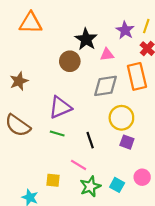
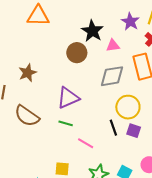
black line: (90, 140) -> (113, 128), moved
pink line: (79, 165) -> (86, 143), moved

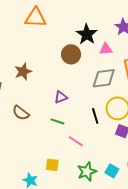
purple triangle: (68, 98) -> (61, 97), size x0.6
brown semicircle: (27, 116) -> (21, 113), size x0.7
black line: (113, 128) -> (95, 116), moved

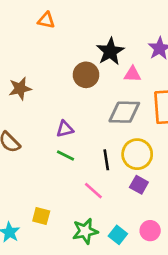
orange triangle: (36, 18) -> (46, 20), size x0.6
green line: (57, 121) -> (65, 155), moved
pink line: (76, 141) -> (93, 191), moved

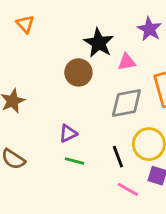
orange triangle: (46, 20) -> (25, 24), turned 48
pink line: (93, 191) -> (128, 189), moved

